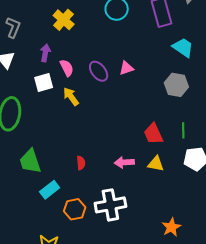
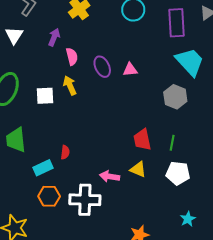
cyan trapezoid: (183, 47) -> (190, 62), size x1.4
white square: (44, 82) -> (45, 96), moved
pink arrow: (124, 162) -> (110, 176), moved
cyan rectangle: (50, 190) -> (43, 168), moved

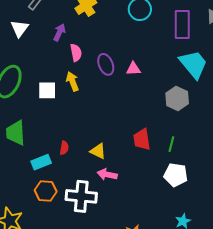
yellow triangle: (138, 169) -> (98, 151), moved

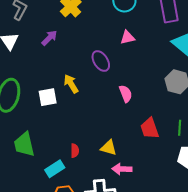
purple arrow: (59, 32) -> (49, 38), turned 30
pink semicircle: (76, 53) -> (126, 94), moved
pink triangle: (133, 69) -> (128, 37), moved

